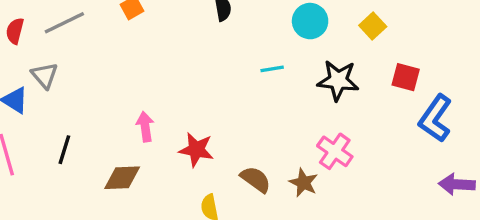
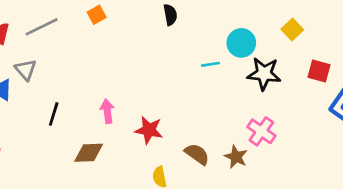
cyan circle: (310, 21) -> (241, 43), moved
black line: (64, 150) -> (54, 114), moved

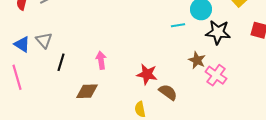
gray triangle: (26, 70) -> (44, 40), moved
red star: (149, 130) -> (147, 74), moved
brown star: (236, 157) -> (197, 60), moved

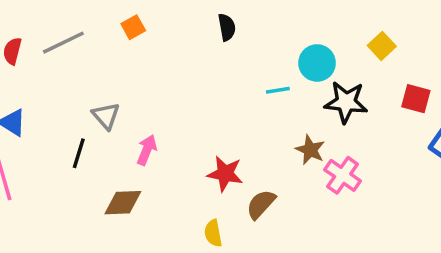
gray triangle: (44, 40) -> (106, 116), moved
pink arrow: (101, 60) -> (147, 150), turned 30
brown semicircle: (168, 92) -> (261, 204), turned -84

